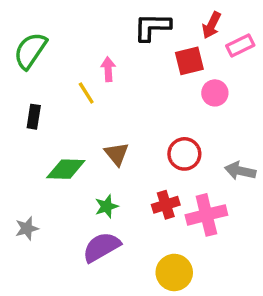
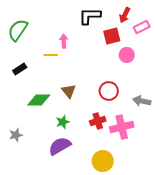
yellow line: (86, 93) -> (51, 55), turned -56
black rectangle: (34, 117) -> (20, 69), turned 48

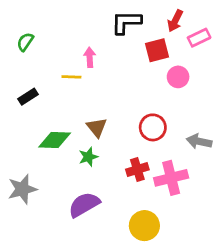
green semicircle: (18, 30) -> (25, 42), size x0.6
green star: (63, 122) -> (88, 157), moved
gray star: (16, 135) -> (22, 189), size x1.5

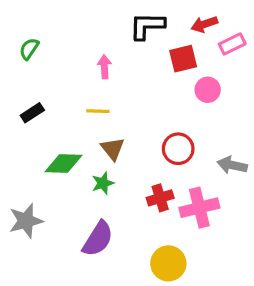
red arrow: (175, 21) -> (204, 24), turned 45
yellow line: (71, 77) -> (98, 111), moved
purple semicircle: (84, 205) -> (98, 239), turned 152

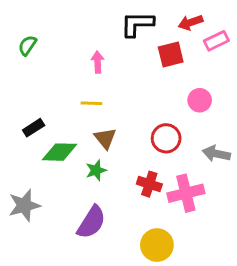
pink circle: (208, 90) -> (200, 100), moved
black rectangle: (32, 113) -> (34, 128), moved
red cross: (160, 198) -> (149, 184), turned 35

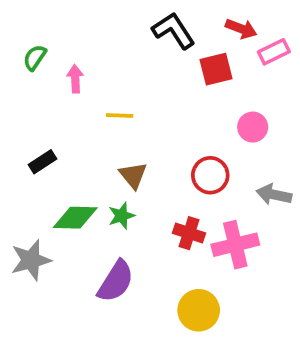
red arrow: (190, 23) -> (241, 29), turned -140
black L-shape: (137, 24) -> (174, 31), turned 56
pink arrow: (98, 62) -> (75, 79), moved
yellow line: (91, 103) -> (120, 115), moved
green diamond: (59, 152) -> (75, 218), moved

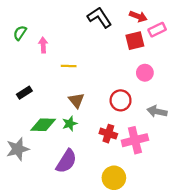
red square: (216, 69) -> (135, 41), moved

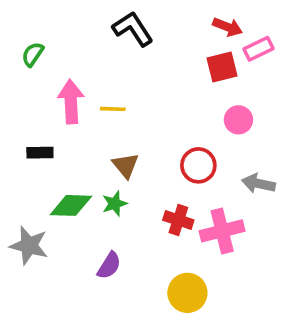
black L-shape: (100, 17) -> (133, 29), moved
pink arrow: (43, 45) -> (71, 102), moved, size x1.6
black rectangle: (24, 93) -> (40, 153), turned 32
gray star: (18, 149) -> (29, 246), turned 30
purple semicircle: (66, 161) -> (109, 266), size x0.7

